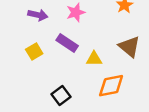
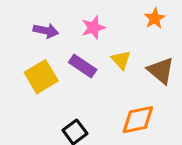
yellow square: (34, 52) -> (41, 77), size x1.5
yellow triangle: (94, 59) -> (121, 60), moved, turned 49

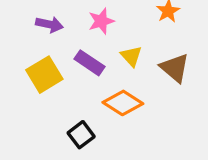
orange diamond: (138, 120) -> (123, 103), moved, turned 44

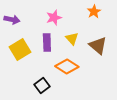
purple arrow: (49, 24) -> (12, 20), moved
purple rectangle: (89, 63) -> (47, 43), turned 54

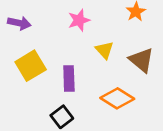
purple rectangle: (47, 43) -> (69, 78), moved
orange diamond: (67, 67) -> (117, 98), moved

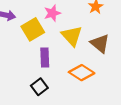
yellow triangle: (104, 50) -> (72, 36), size x1.5
yellow square: (31, 66) -> (33, 29), moved

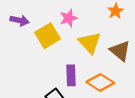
purple rectangle: (45, 58) -> (71, 75), moved

